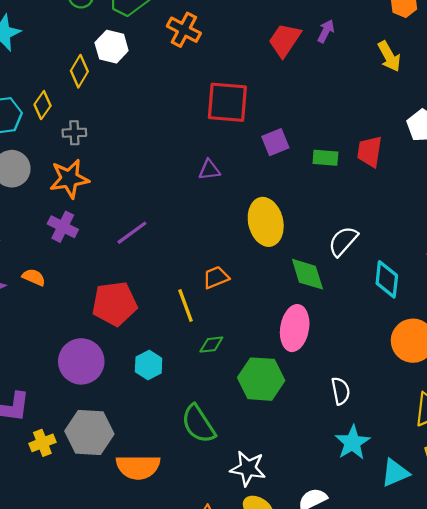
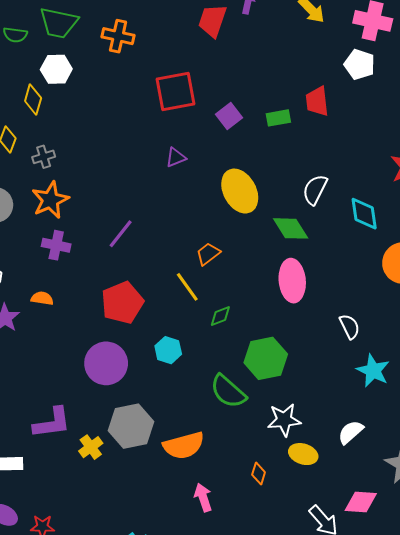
green hexagon: (261, 379) -> (266, 358), moved

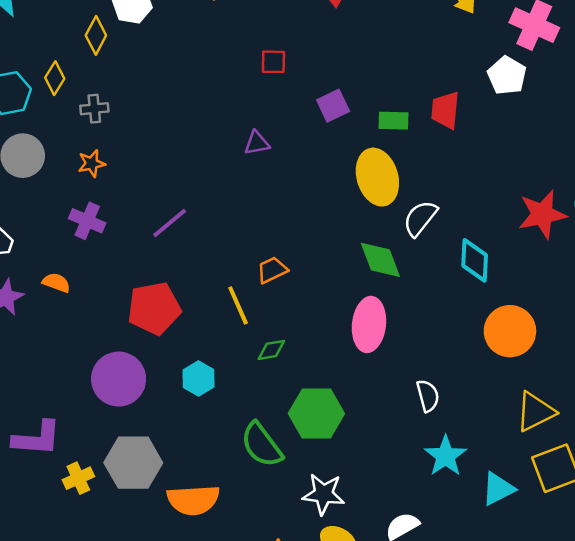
red square: (175, 91) -> (273, 62), size x0.5
yellow ellipse: (240, 191) -> (377, 177), moved
orange star: (50, 200) -> (92, 163), size x0.6

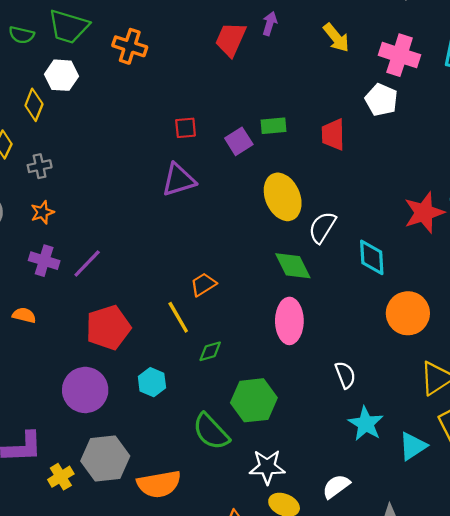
red square: (273, 62) -> (186, 128), moved
green rectangle: (393, 121) -> (273, 126), moved
purple triangle: (257, 143) -> (179, 180), size x1.6
purple line: (170, 223) -> (87, 263), moved

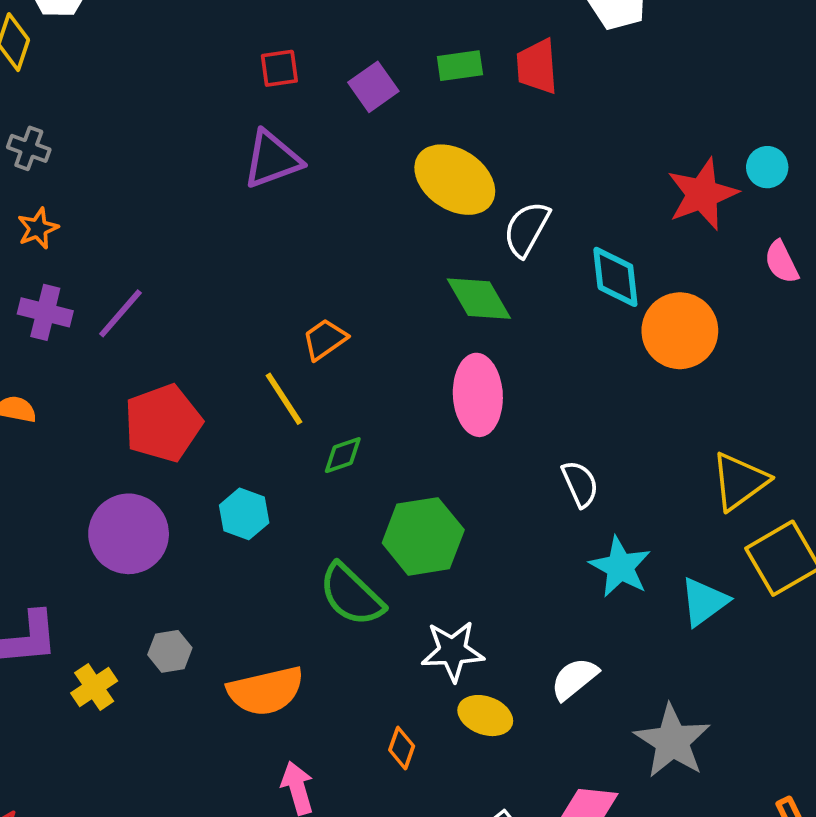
green rectangle: (273, 126) -> (460, 66), moved
gray cross: (40, 166) -> (29, 148), turned 35
yellow ellipse: (283, 197) -> (455, 180), turned -30
orange circle: (408, 313) -> (680, 331), moved
gray hexagon: (105, 459) -> (170, 651), size x0.5

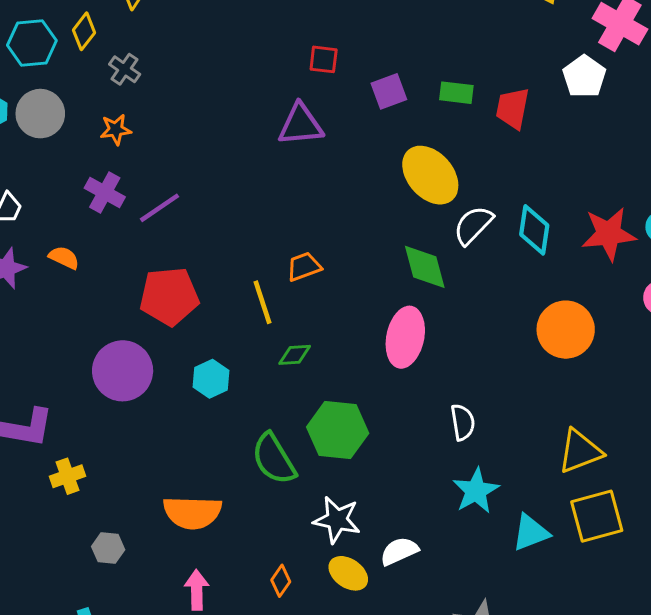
cyan diamond: (615, 277) -> (534, 230), moved
gray hexagon: (170, 651) -> (108, 548), moved
white semicircle: (574, 679) -> (399, 551), moved

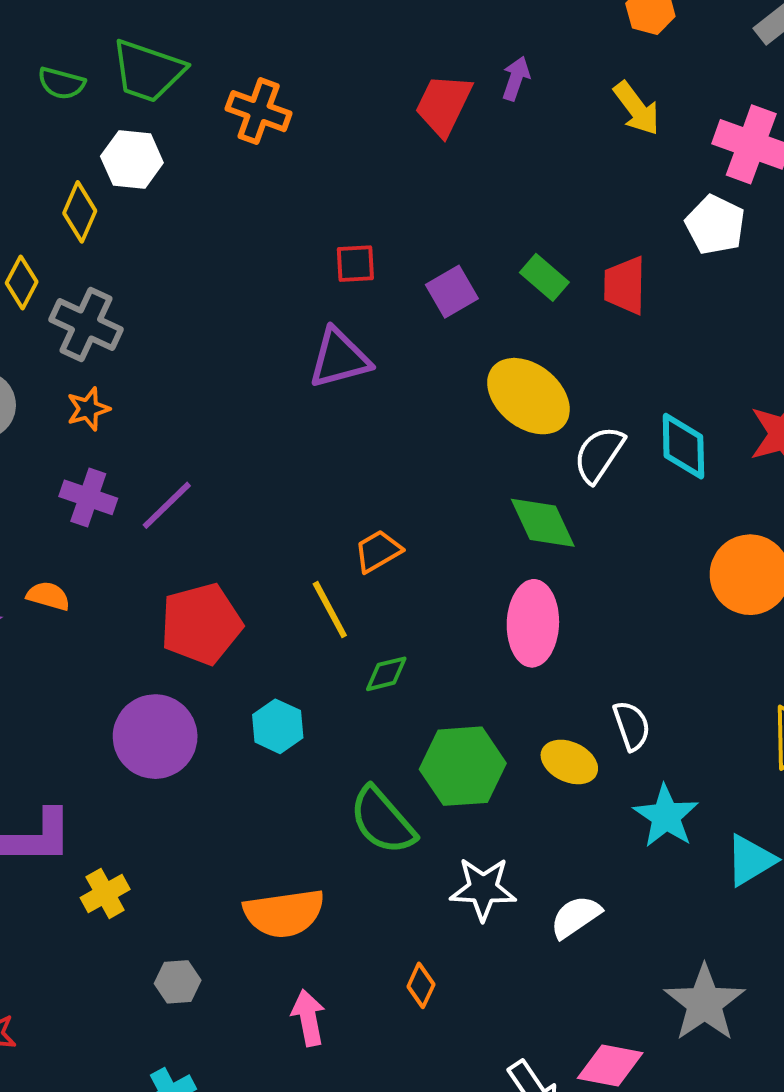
gray cross: (125, 69) -> (86, 324), size x1.6
green rectangle: (456, 93) -> (544, 277), turned 44
yellow ellipse: (348, 573) -> (569, 762), moved

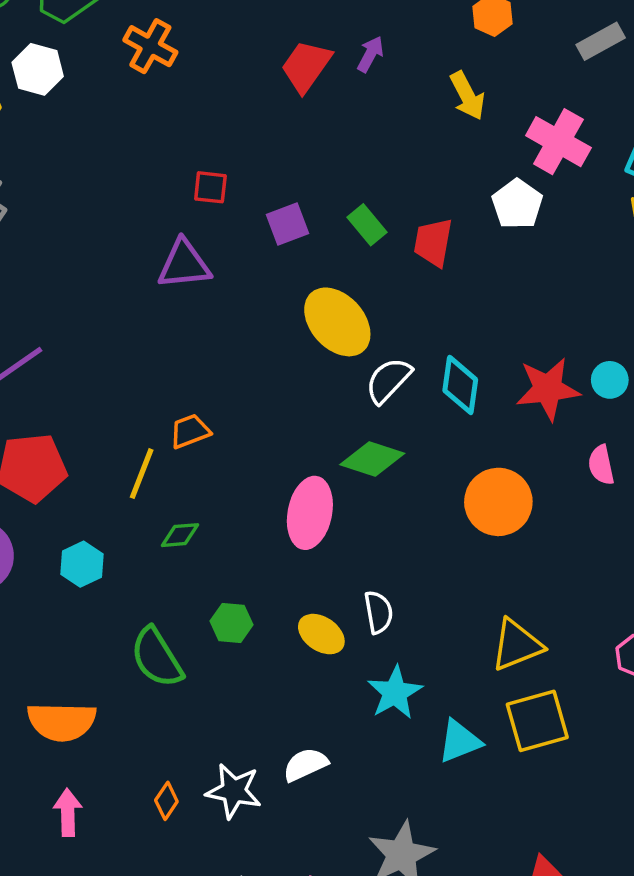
green diamond: (543, 523) -> (372, 459), moved, turned -56
yellow line: (330, 610) -> (142, 474), turned 40
green hexagon: (463, 766) -> (232, 623), size x0.6
white star: (483, 889) -> (234, 791), moved

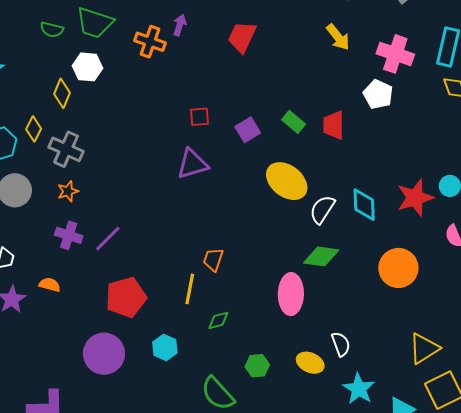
purple arrow: (370, 54) -> (180, 25), moved
orange trapezoid: (190, 431) -> (213, 260), turned -40

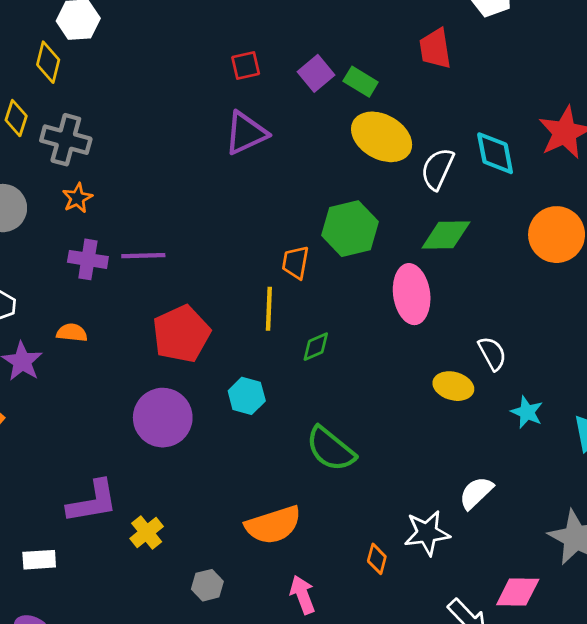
green rectangle: (294, 122) -> (361, 82), moved
purple line: (108, 239) -> (143, 256), turned 52
green hexagon: (257, 366) -> (350, 229), moved, size x1.6
cyan star: (359, 389) -> (527, 412), size x0.7

